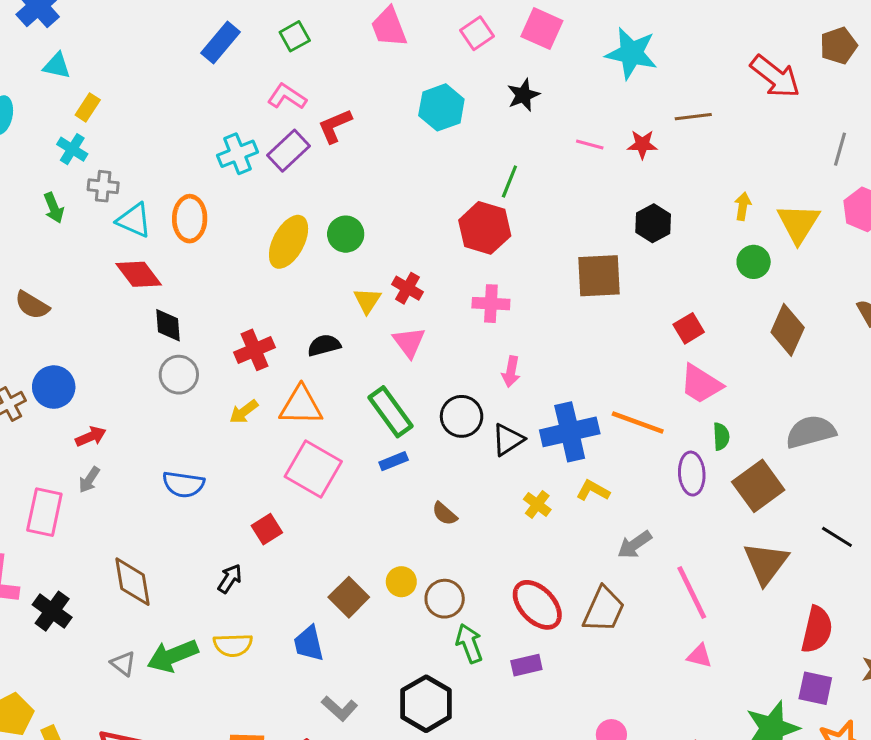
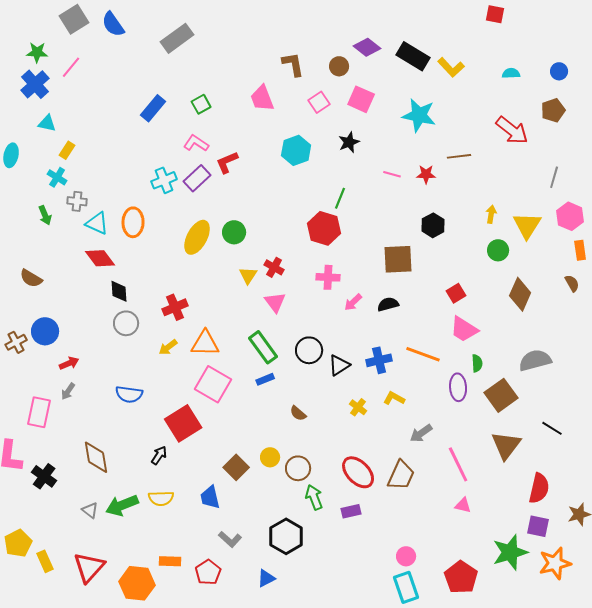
black semicircle: (324, 345) -> (388, 304), moved
pink arrow: (511, 372) -> (353, 302), moved, turned 36
blue cross: (570, 432) -> (379, 360), size x0.7
red square: (267, 529) -> (183, 423), size x1.8

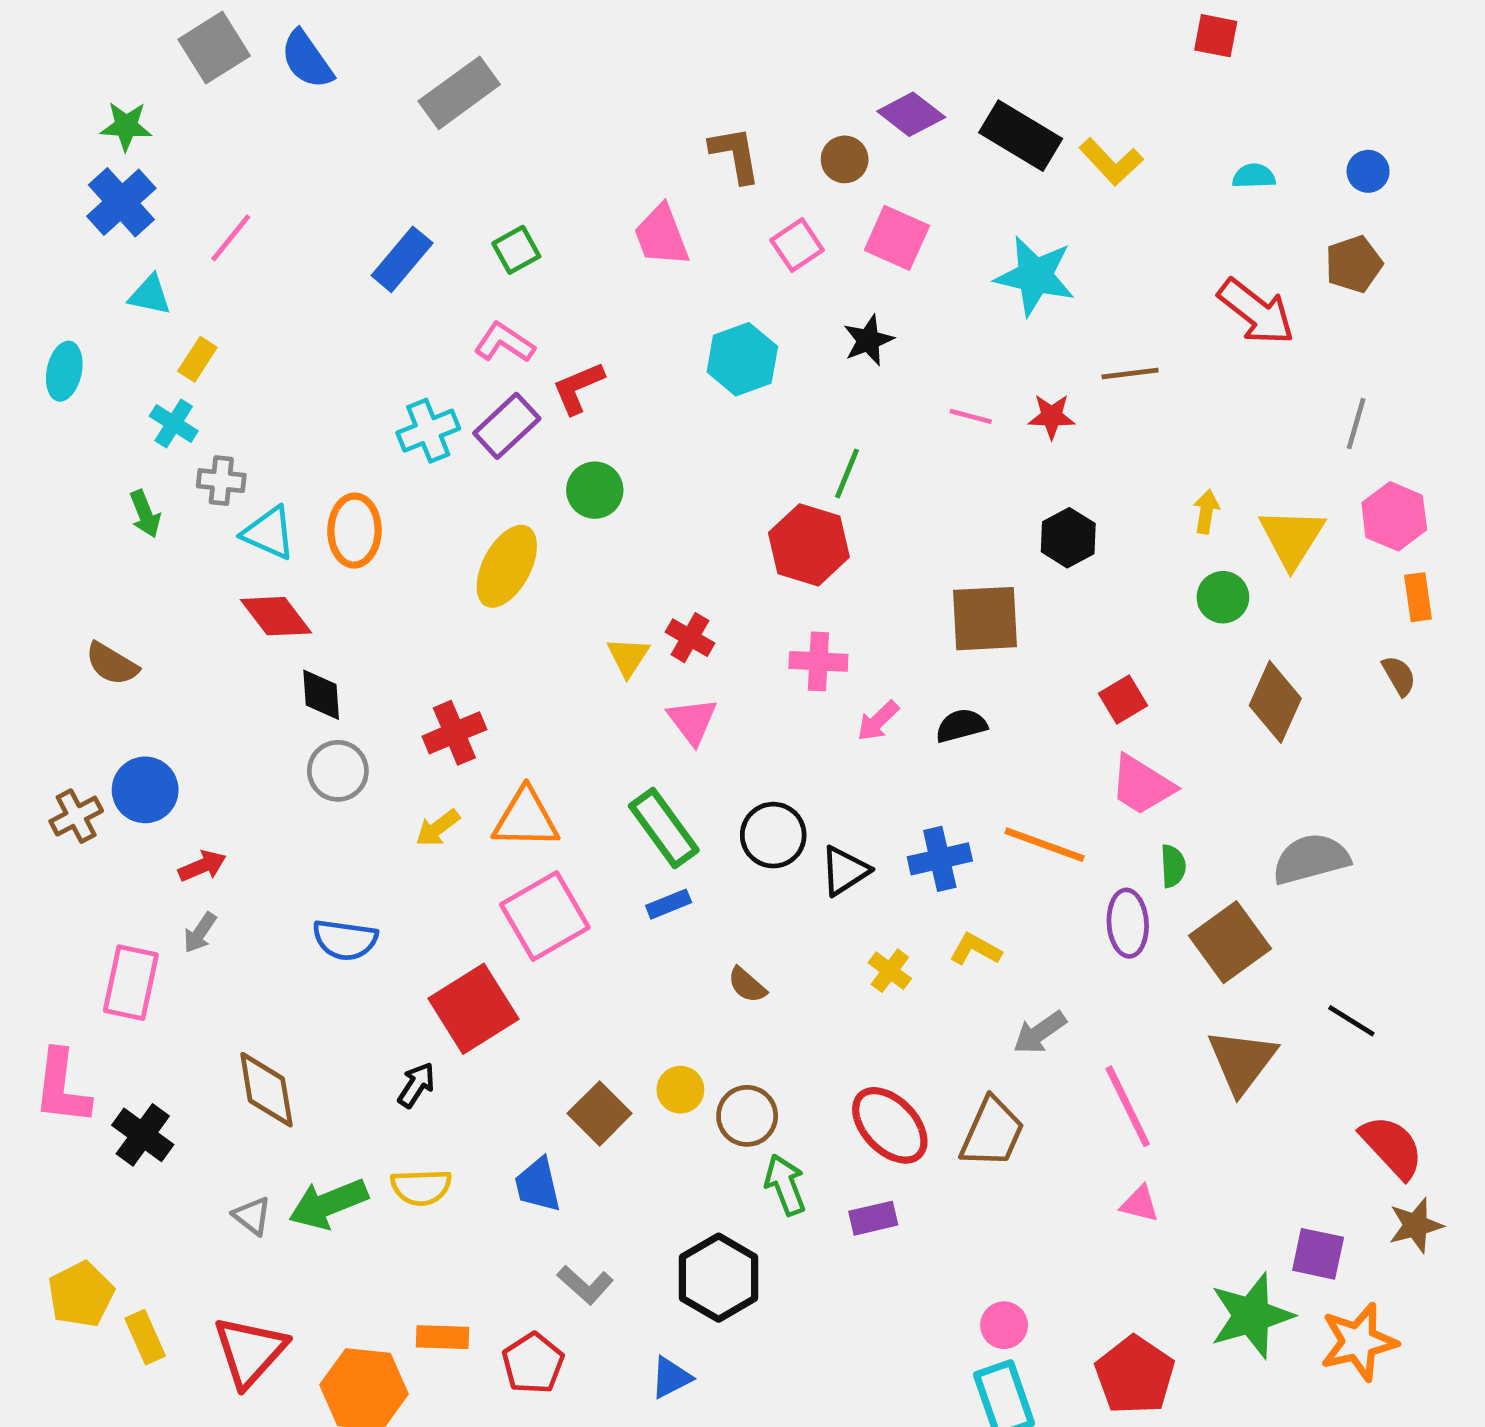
pink line: (71, 67) -> (231, 238), moved
green circle: (234, 232) -> (595, 490), moved
pink square: (213, 384) -> (545, 916), turned 30
red semicircle: (539, 488) -> (1392, 1147), moved, turned -56

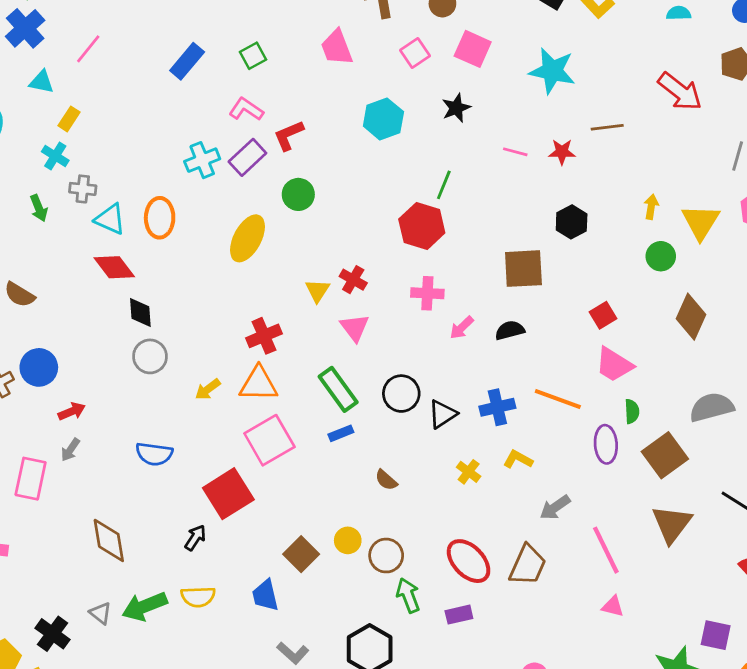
red cross: (454, 733) -> (264, 336), moved
black cross: (143, 1135) -> (53, 634), moved

